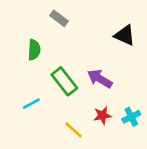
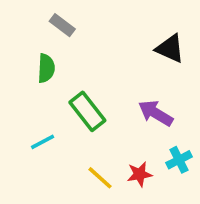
gray rectangle: (59, 18) -> (62, 25), moved
purple arrow: (100, 79) -> (156, 113), moved
red star: (102, 115) -> (140, 174), moved

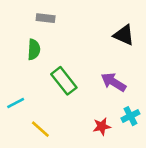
gray rectangle: (62, 25) -> (46, 18), turned -30
cyan line: (43, 142) -> (16, 103), moved
yellow line: (100, 178) -> (40, 129), moved

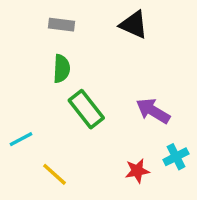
black triangle: (124, 35) -> (134, 25), moved
green semicircle: (34, 49) -> (62, 69), moved

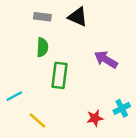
black triangle: (134, 25) -> (78, 17), moved
green rectangle: (86, 109) -> (59, 75), turned 45
purple arrow: (153, 111) -> (106, 59), moved

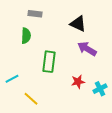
black triangle: (78, 17) -> (78, 24), moved
green semicircle: (42, 47) -> (26, 36), moved
red star: (95, 118) -> (78, 82), moved

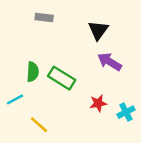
black triangle: (78, 24) -> (98, 30), turned 42
green semicircle: (26, 36) -> (33, 72), moved
green rectangle: (49, 62) -> (62, 78), turned -65

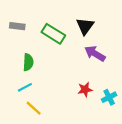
gray rectangle: (44, 18) -> (17, 26), moved
green rectangle: (62, 78) -> (53, 34), moved
cyan line: (15, 99) -> (25, 87), moved

